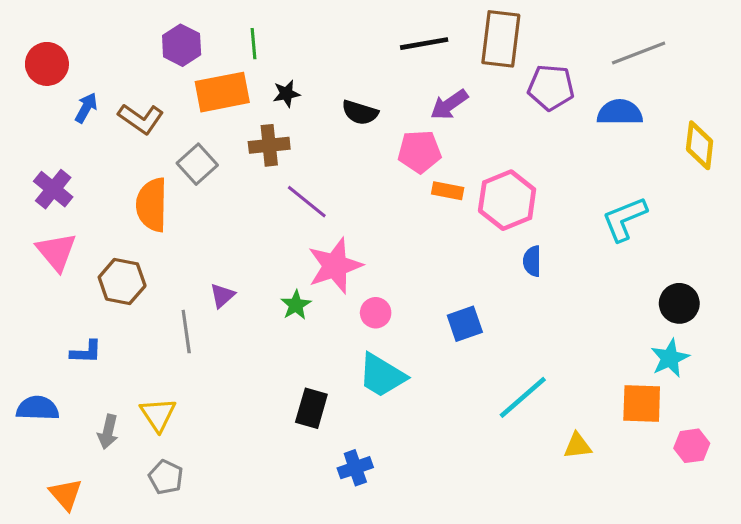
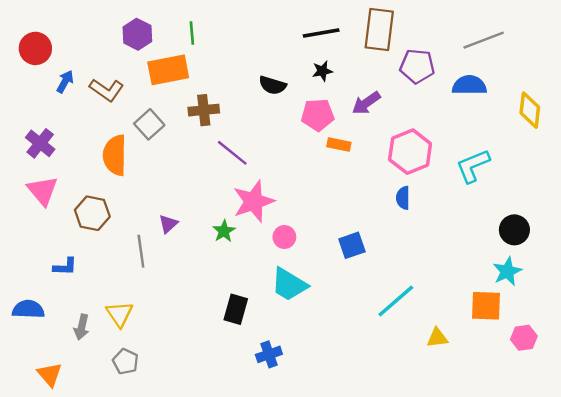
black star: (286, 94) -> (322, 71), moved
purple arrow: (449, 105) -> (366, 103), moved
pink hexagon: (507, 200) -> (410, 152), moved

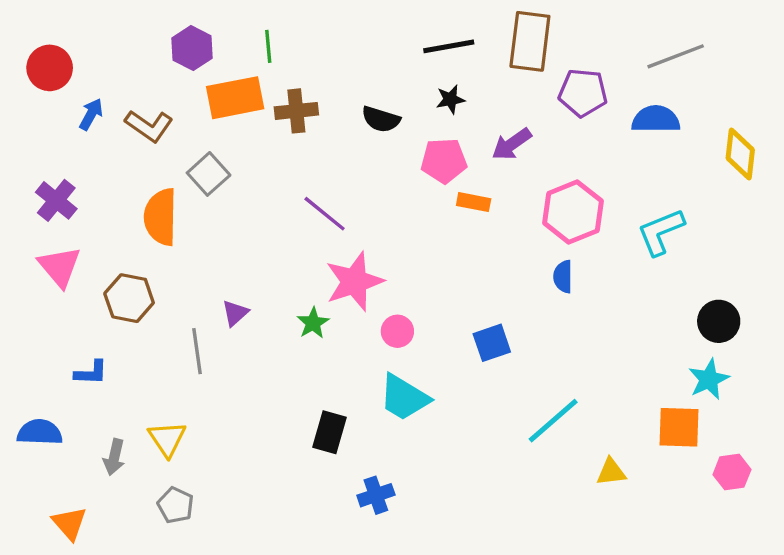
brown cross: (204, 110) -> (296, 111), moved

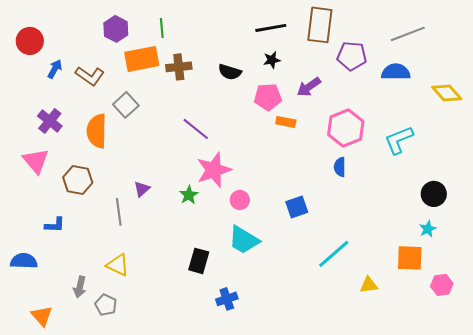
yellow diamond: (740, 154) -> (447, 93), turned -48
purple cross: (56, 200) -> (50, 121), moved
cyan star: (709, 379) -> (428, 229), size x0.7
yellow triangle: (167, 439) -> (118, 265), moved, turned -30
gray arrow: (114, 457) -> (80, 287), moved

